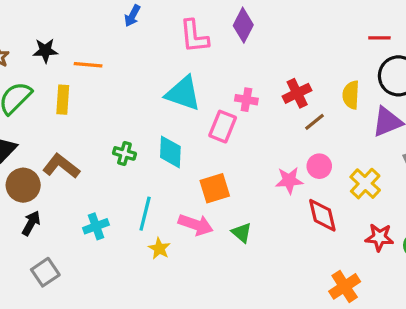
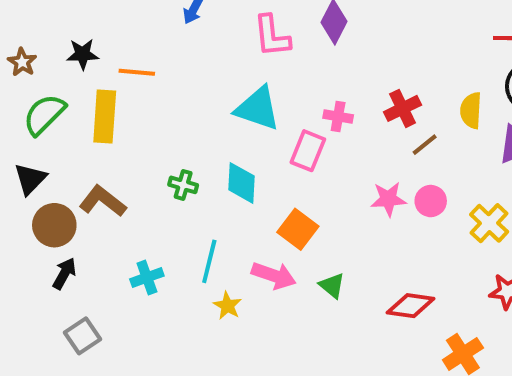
yellow rectangle: (63, 100) -> (105, 116), size x1.4
pink star: (289, 180) -> (388, 199), moved
orange square: (215, 188) -> (298, 229), turned -36
red diamond: (322, 215) -> (411, 306), moved, turned -69

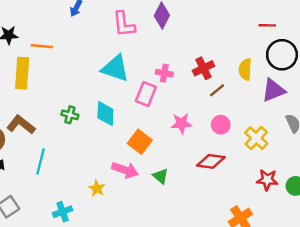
pink star: (388, 199) -> (181, 123), moved
cyan line: (209, 261) -> (40, 161), moved
cyan cross: (147, 277) -> (63, 212), moved
red diamond: (411, 306) -> (211, 161), moved

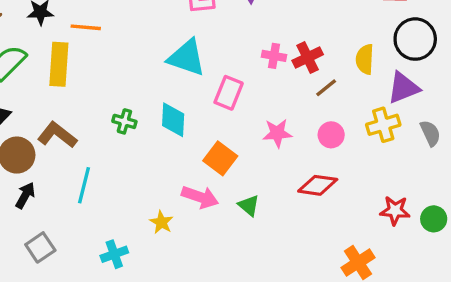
pink cross: (164, 73) -> (274, 56), moved
yellow cross: (256, 138) -> (383, 125), moved, turned 30

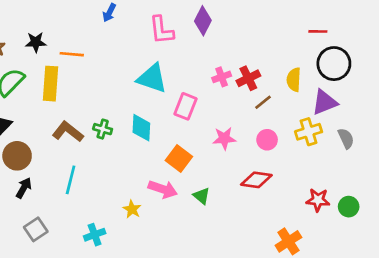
pink cross: (274, 56) -> (222, 77), turned -30
brown L-shape: (57, 135) -> (68, 132), moved

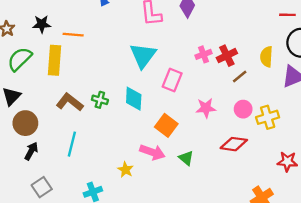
cyan triangle: (152, 78) -> (143, 56), turned 48
yellow cross: (309, 132) -> (268, 117), moved

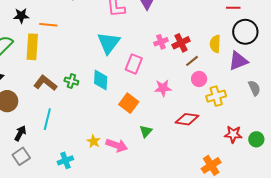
pink circle: (243, 109) -> (199, 79), moved
black arrow: (31, 151) -> (20, 133), moved
pink arrow: (152, 152) -> (117, 145), moved
green triangle: (186, 158) -> (146, 131), turned 32

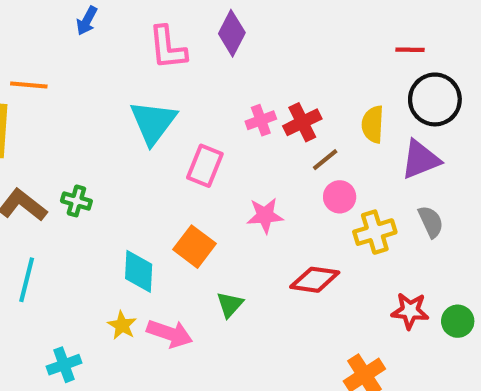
cyan diamond: (101, 80) -> (139, 271), moved
gray semicircle: (254, 88) -> (431, 222), moved

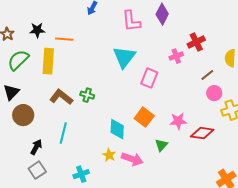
red cross: (302, 122) -> (196, 42), moved
pink star: (265, 215) -> (178, 121), moved

